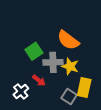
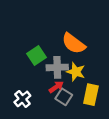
red arrow: (39, 80) -> (56, 87), moved, turned -72
gray square: (69, 97) -> (64, 97), moved

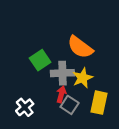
yellow star: (76, 72) -> (83, 78), turned 30
red arrow: (56, 87) -> (61, 94), turned -40

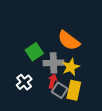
yellow rectangle: (99, 103) -> (74, 90), moved
white cross: (25, 107) -> (24, 82), moved

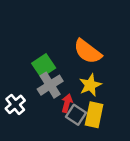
gray cross: (54, 63) -> (50, 85), moved, turned -30
white cross: (24, 82) -> (15, 104), moved

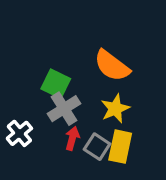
green square: (44, 66) -> (56, 84), turned -30
red arrow: (67, 103) -> (72, 138), moved

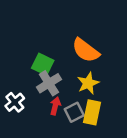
gray square: (97, 147) -> (74, 112), turned 30

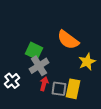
yellow star: (88, 83) -> (87, 62), moved
gray square: (74, 112) -> (59, 89), turned 35

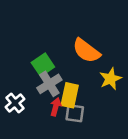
green square: (34, 51) -> (43, 65), turned 30
yellow rectangle: (73, 89) -> (70, 95), moved

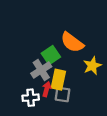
green square: (43, 65) -> (51, 55), moved
white cross: (15, 103) -> (31, 98), moved, turned 35

